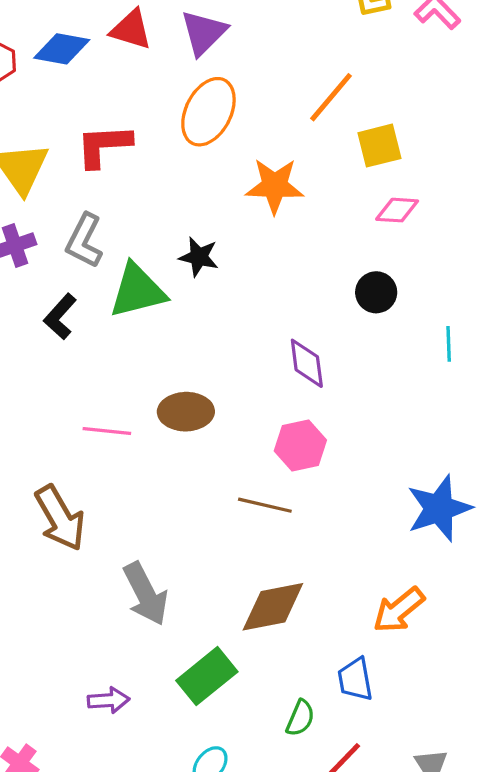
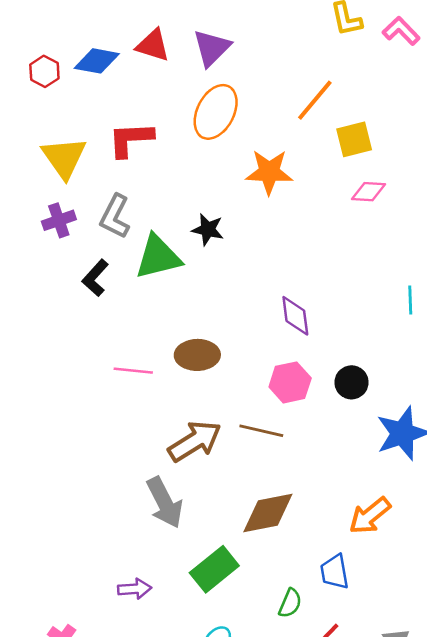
black circle: (376, 292) -> (352, 382), moved
brown arrow: (60, 518) -> (195, 441), moved, turned -92

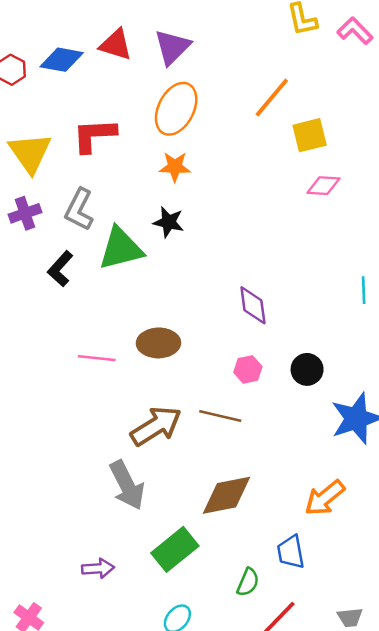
orange star: (269, 172) -> (175, 167), moved, size x0.7
pink hexagon: (290, 382) -> (248, 369), size x0.7

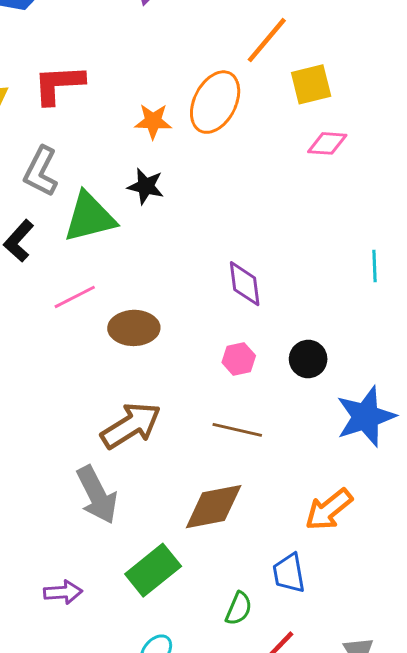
orange ellipse: (176, 109) -> (215, 102), moved
pink line: (97, 358) -> (75, 297), moved, turned -33
brown line: (220, 416) -> (237, 430), moved

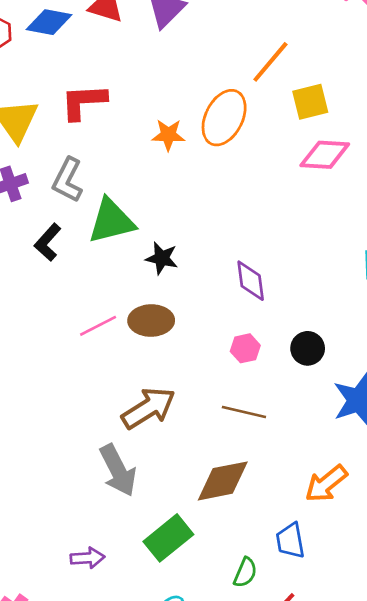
pink diamond: (327, 143) -> (325, 155), size x1.4
black star: (146, 186) -> (162, 258), moved
pink line: (75, 297) -> (98, 326), moved

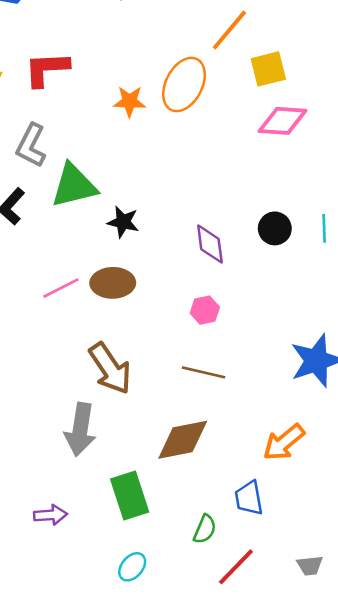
black circle: (308, 348) -> (275, 228), moved
brown arrow: (148, 408) -> (110, 368), turned 88
gray arrow: (118, 470) -> (80, 429), turned 36
green rectangle: (168, 538) -> (130, 496), turned -69

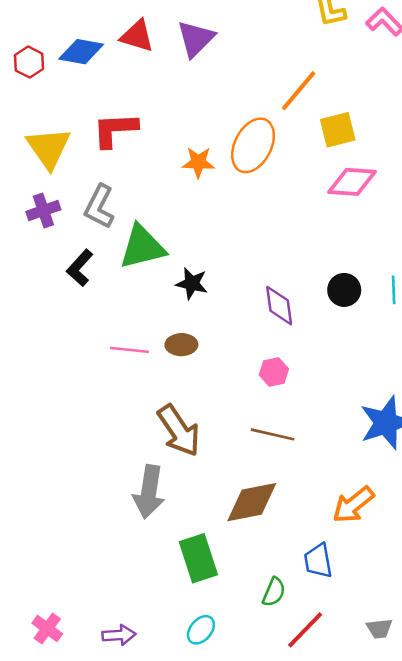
brown ellipse: (113, 283) -> (181, 345), size x0.7
pink line: (61, 288) -> (129, 350), turned 33
purple arrow: (50, 515) -> (119, 635), moved

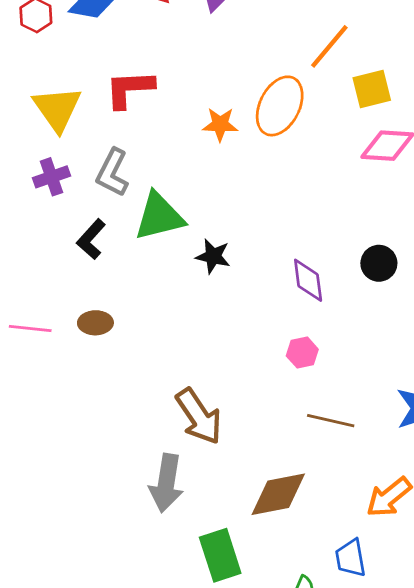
brown ellipse: (181, 345) -> (95, 323), moved
pink line: (129, 350) -> (30, 328), moved
brown line: (273, 434) -> (331, 421), moved

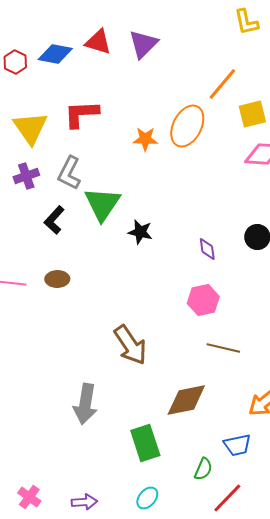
green triangle: (159, 217) -> (102, 204), turned -42
purple diamond: (308, 280) -> (207, 249), size x0.7
pink hexagon: (302, 353) -> (203, 300), size x1.4
gray arrow: (166, 483) -> (85, 404), moved
blue trapezoid: (351, 558) -> (237, 445), turned -92

